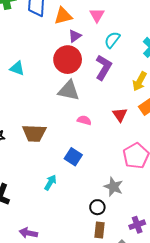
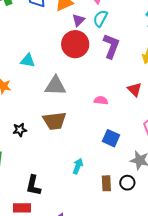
cyan semicircle: (112, 40) -> (100, 18), moved
gray triangle: (69, 90) -> (55, 86), moved
blue square: (73, 157) -> (111, 138), moved
brown rectangle: (100, 230) -> (106, 183), moved

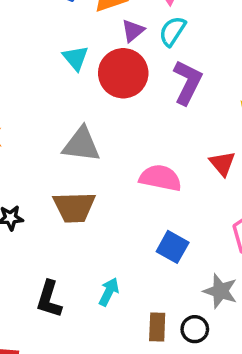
cyan triangle: (28, 61) -> (76, 58), moved, turned 35
pink semicircle: (101, 100) -> (160, 178), size x1.6
black L-shape: (33, 185) -> (49, 299), moved

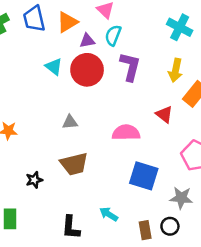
purple triangle: (133, 31) -> (87, 41), turned 42
gray triangle: (81, 145) -> (70, 122), size x0.6
blue square: (173, 247) -> (144, 176), size x1.4
cyan arrow: (109, 292) -> (109, 214), turned -72

